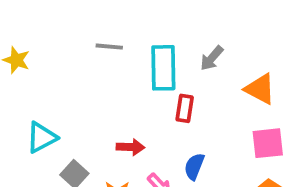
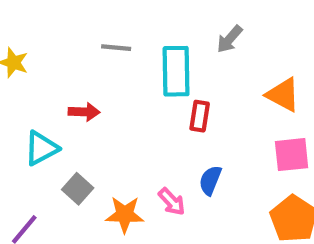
gray arrow: (212, 58) -> (230, 39), moved
red arrow: (130, 147) -> (84, 112), moved

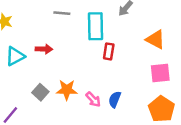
cyan triangle: (41, 148) -> (15, 56), moved
blue semicircle: (210, 180) -> (115, 99), moved
orange star: (125, 214) -> (67, 90), moved

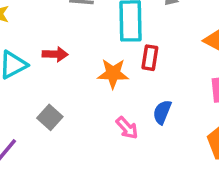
orange star: (67, 90) -> (113, 74), moved
blue semicircle: (115, 99) -> (162, 112), moved

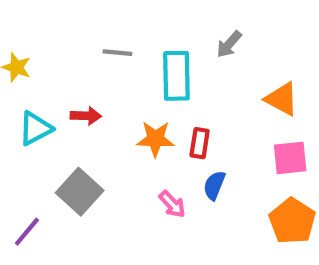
red rectangle: (150, 58) -> (200, 143), moved
gray square: (50, 117) -> (80, 192), size x1.5

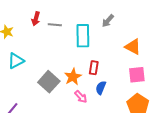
red arrow: (86, 116) -> (36, 19), moved, turned 104
orange star: (155, 139) -> (73, 77), moved, turned -30
gray square: (80, 192) -> (49, 82), moved

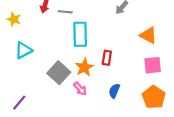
cyan rectangle: (83, 36) -> (80, 34), moved
blue semicircle: (101, 88) -> (114, 91), moved
pink arrow: (81, 97) -> (80, 89), moved

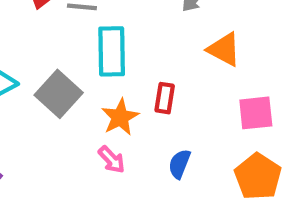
orange triangle: (148, 35) -> (224, 49), moved
gray square: (59, 73) -> (59, 94), moved

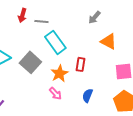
cyan rectangle: (112, 51) -> (55, 42), turned -35

